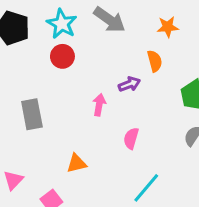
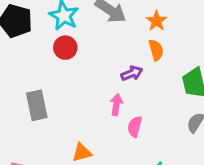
orange star: (168, 27) -> (157, 21), moved, turned -30
pink arrow: (99, 105) -> (116, 105), moved

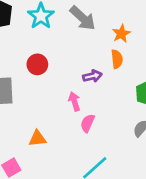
red circle: (65, 48) -> (37, 64), moved
pink arrow: (116, 105) -> (74, 101), turned -36

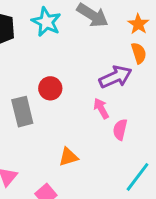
red circle: (37, 64) -> (50, 88), moved
purple arrow: (92, 76) -> (115, 77), size x1.5

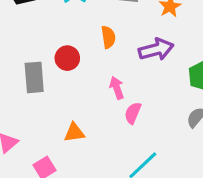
orange semicircle: (139, 53) -> (108, 37), moved
purple arrow: (115, 77) -> (156, 49), moved

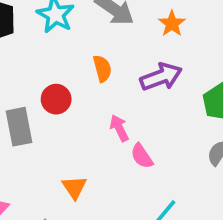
pink semicircle: (133, 113) -> (142, 156), turned -50
orange triangle: (74, 133) -> (74, 187), turned -50

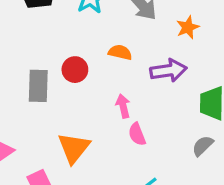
orange semicircle: (102, 69) -> (120, 52), turned -75
orange triangle: (74, 187) -> (74, 148), size x1.5

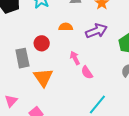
orange triangle: (74, 148) -> (43, 77), moved

